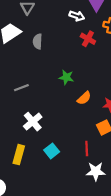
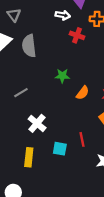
gray semicircle: (38, 41) -> (29, 46), size x1.5
red line: (87, 148) -> (82, 139), moved
cyan square: (52, 151) -> (60, 149), turned -32

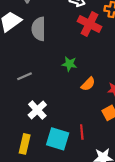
red cross: (77, 35) -> (89, 24), size x1.5
cyan square: (60, 149) -> (58, 139), size x1.5

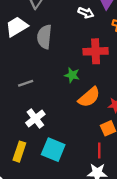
red cross: (89, 24) -> (96, 51), moved, turned -35
orange semicircle: (88, 84) -> (89, 97), size x1.5
red line: (82, 132) -> (99, 150), moved

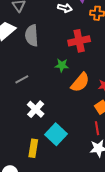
cyan square: (53, 150) -> (56, 134), turned 30
yellow rectangle: (19, 152) -> (33, 148), moved

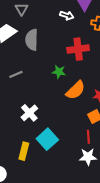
gray line: (22, 79) -> (16, 74), moved

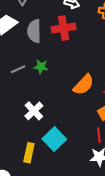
red cross: (78, 49) -> (64, 28), moved
green star: (59, 72) -> (41, 67), moved

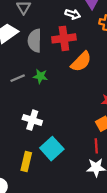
orange semicircle: (84, 85) -> (81, 62), moved
white cross: (34, 111) -> (32, 120), turned -30

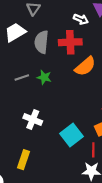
cyan square: (52, 149) -> (72, 135), moved

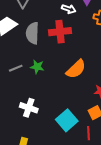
orange semicircle: (85, 66) -> (76, 69), moved

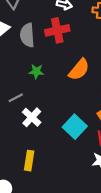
gray line: (16, 68) -> (16, 98), moved
white cross: (29, 108) -> (32, 117), turned 30

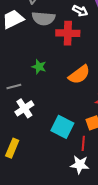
gray semicircle: (27, 35) -> (43, 18), moved, turned -95
cyan square: (75, 127) -> (62, 127), turned -30

